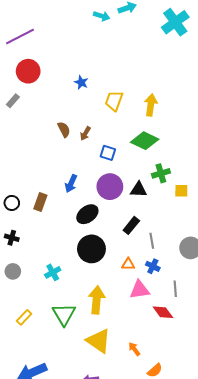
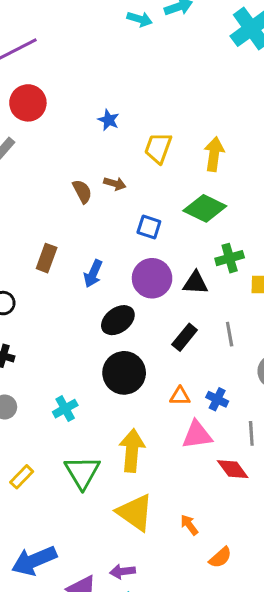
brown arrow: (85, 134) -> (115, 184), moved, turned -104
brown rectangle: (40, 202) -> (47, 258), moved
gray line: (152, 241) -> (230, 334), moved

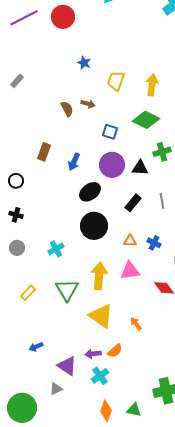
red circle: (28, 103) -> (63, 17), moved
pink triangle: (197, 435) -> (130, 271), moved
orange semicircle: (220, 557) -> (115, 351), moved
blue arrow: (34, 561) -> (36, 347), size x0.5

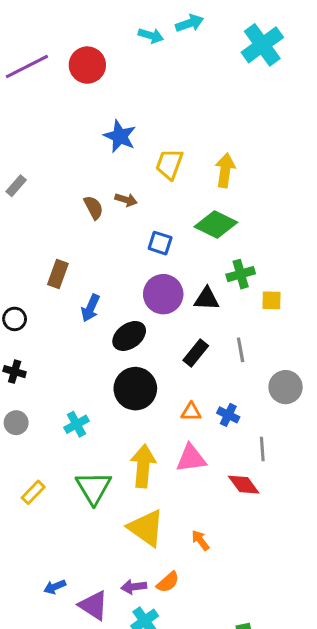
blue star: (84, 63) -> (120, 136), size x1.5
gray rectangle: (17, 81) -> (16, 186), moved
blue arrow: (74, 162) -> (90, 308), moved
blue arrow: (36, 347) -> (55, 587), moved

